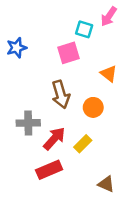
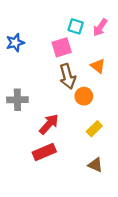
pink arrow: (109, 16) -> (100, 27), moved
brown arrow: (61, 94) -> (68, 76), moved
gray cross: (28, 123) -> (17, 100), moved
yellow rectangle: (83, 144) -> (94, 129), moved

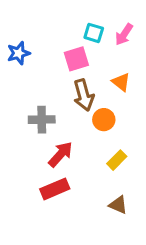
gray cross: (17, 100) -> (42, 120), moved

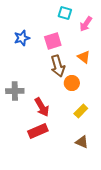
cyan square: (94, 33) -> (65, 13), moved
blue star: (19, 53) -> (22, 38), moved
gray cross: (42, 120) -> (15, 91), moved
red arrow: (60, 154) -> (42, 107), turned 108

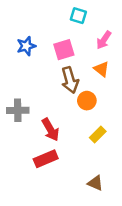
pink arrow: (86, 24) -> (104, 40), moved
brown triangle: (82, 142) -> (95, 183), moved

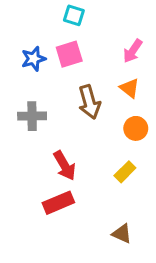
cyan square: (78, 16) -> (74, 15), moved
pink square: (64, 50) -> (69, 54), moved
orange circle: (87, 101) -> (136, 128), moved
gray cross: (18, 110) -> (32, 116), moved

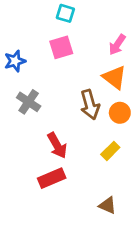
blue star: (34, 59) -> (15, 61), moved
orange triangle: (130, 88) -> (114, 77), size x1.4
brown arrow: (89, 102) -> (90, 105), moved
gray cross: (32, 116) -> (29, 102), turned 35

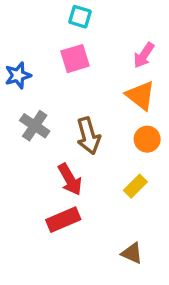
brown arrow: (90, 105) -> (88, 136), moved

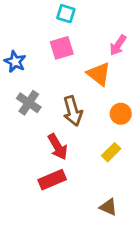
blue star: (18, 75) -> (15, 62), turned -30
orange triangle: (140, 96) -> (99, 74), moved

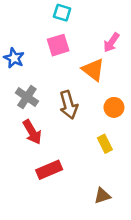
red arrow: (58, 147) -> (32, 132), moved
yellow rectangle: (111, 152) -> (105, 144), turned -72
brown triangle: (108, 207) -> (102, 196), turned -42

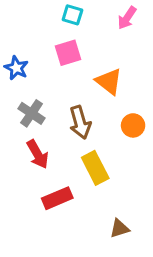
pink arrow: (111, 42) -> (127, 18), moved
yellow rectangle: (105, 144) -> (95, 168), moved, size x1.5

